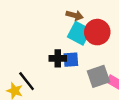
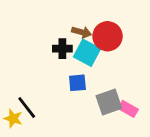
red circle: (97, 32) -> (108, 36), moved
black cross: (58, 58) -> (62, 49), moved

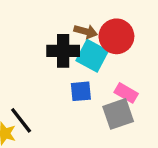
black cross: (62, 49) -> (63, 51), size x1.4
pink rectangle: (128, 109) -> (126, 93), moved

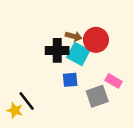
pink rectangle: (126, 93) -> (114, 81), moved

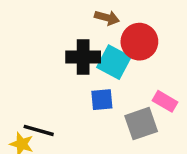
brown arrow: (74, 36) -> (107, 18), moved
black line: (27, 101) -> (39, 130), turned -36

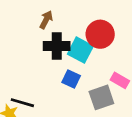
brown arrow: (107, 18) -> (46, 20), moved, turned -78
blue square: (102, 100) -> (71, 79), turned 30

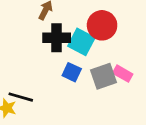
gray square: (101, 97) -> (103, 76), moved

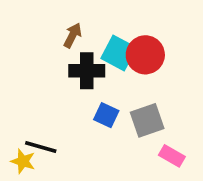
cyan square: (81, 42) -> (119, 53), moved
pink rectangle: (123, 74) -> (172, 156), moved

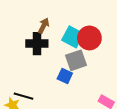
black cross: (87, 71) -> (37, 44), moved
gray square: (147, 120) -> (76, 60), moved

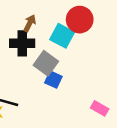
red circle: (89, 38) -> (80, 20), moved
gray square: (76, 60) -> (46, 63), moved, turned -35

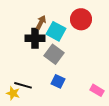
cyan square: (62, 36) -> (56, 31), moved
blue square: (53, 80) -> (58, 81), moved

